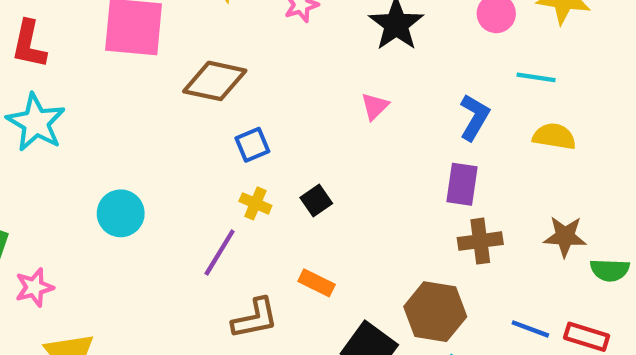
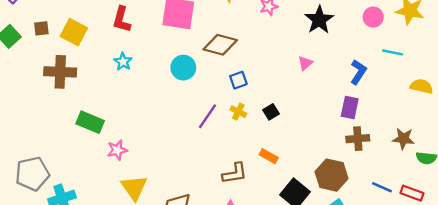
cyan star: (36, 122) -> (123, 62), size x0.6
yellow semicircle: (554, 136) -> (422, 86), moved
cyan circle: (121, 213) -> (183, 68), moved
purple line: (220, 252) -> (208, 116), moved

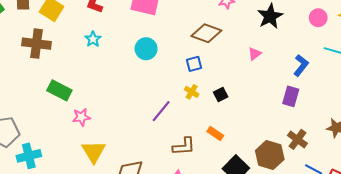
brown diamond: (220, 45) -> (206, 33), moved
purple line: (208, 116) -> (161, 111), moved
brown cross: (358, 139) -> (297, 139), moved, turned 36

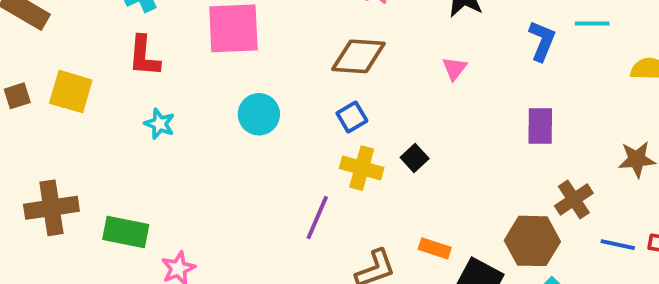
brown cross: (37, 44) -> (51, 208), moved
blue L-shape: (301, 65) -> (542, 41), moved
yellow cross: (192, 92) -> (362, 168), size x1.5
orange rectangle: (215, 134) -> (435, 248), moved
brown cross: (297, 139) -> (574, 199), turned 36

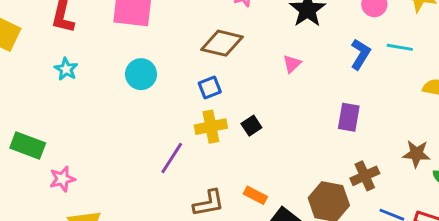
yellow cross: (362, 168) -> (211, 127), turned -36

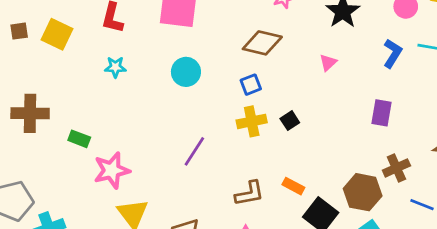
cyan star: (66, 69) -> (115, 67), turned -30
green rectangle: (28, 145) -> (79, 139), size x0.7
purple line: (172, 158) -> (194, 151), moved
pink star: (62, 179) -> (112, 170), size x1.5

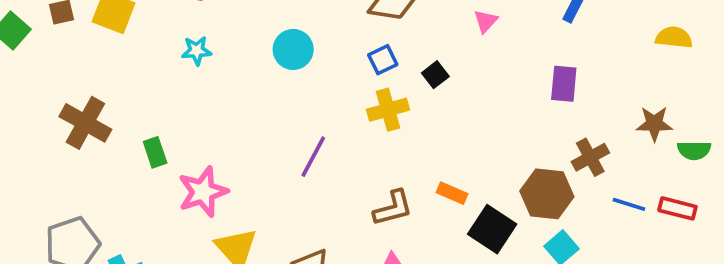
brown cross: (30, 113) -> (85, 123), turned 33
black square: (290, 121) -> (435, 75), moved
green rectangle: (79, 139) -> (155, 152), turned 55

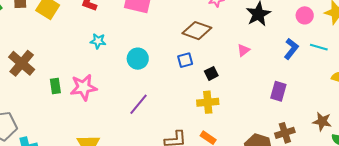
cyan circle: (293, 49) -> (138, 59), moved
cyan star: (197, 51) -> (98, 41), moved
yellow cross: (388, 110) -> (208, 102), moved
pink star: (203, 192) -> (84, 87), moved

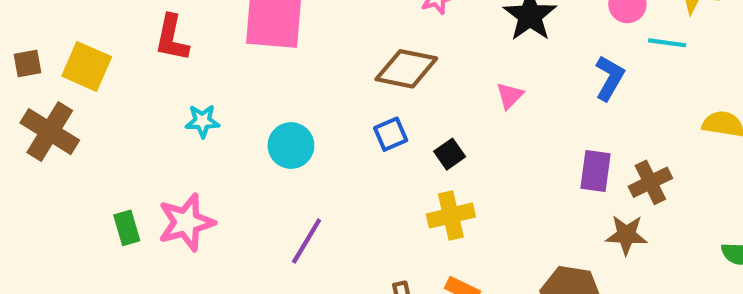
cyan line: (319, 47) -> (667, 43), moved
brown cross: (22, 63) -> (50, 132), moved
brown star: (322, 122) -> (626, 235), moved
brown cross: (285, 133) -> (650, 182), moved

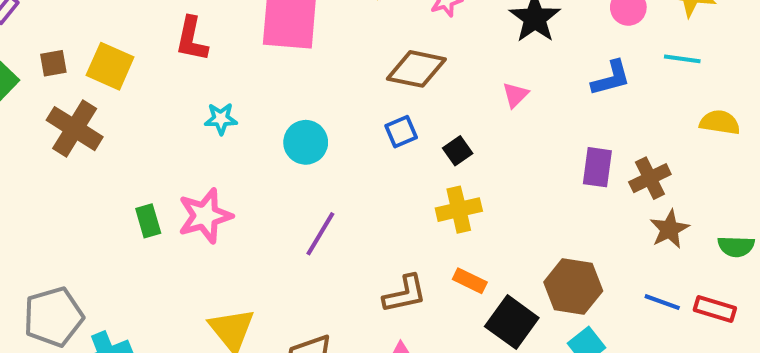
cyan line: (667, 43) -> (682, 59), moved
blue L-shape: (609, 78) -> (611, 78), turned 45
brown star: (626, 235) -> (669, 229), moved, turned -30

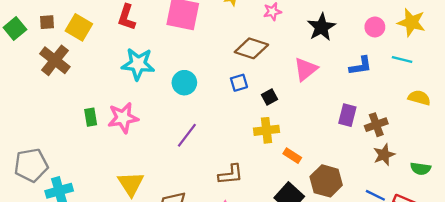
pink triangle: (515, 95) -> (306, 69), size x1.6
cyan star: (221, 119) -> (138, 64), size x1.8
orange rectangle: (470, 281) -> (292, 156), moved

